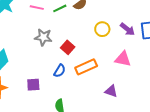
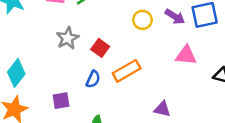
gray star: (43, 37) -> (68, 38), turned -30
pink triangle: (123, 59) -> (186, 55), moved
purple triangle: (111, 91) -> (162, 109), moved

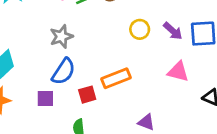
red square: (100, 48) -> (87, 95), moved, turned 30
blue semicircle: (93, 79) -> (64, 71), moved, size x1.5

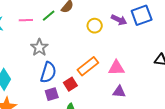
pink triangle: (178, 72) -> (116, 68), moved
purple square: (45, 98) -> (52, 94), moved

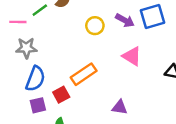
pink line: (26, 20) -> (18, 22), moved
gray star: (39, 47) -> (26, 48), turned 30
pink triangle: (116, 68) -> (132, 56), moved, turned 30

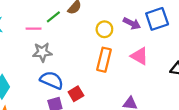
orange rectangle: (84, 74) -> (104, 60), moved, turned -40
blue semicircle: (35, 79) -> (52, 80), turned -85

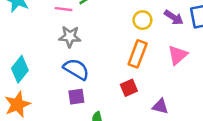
pink triangle: (140, 56) -> (178, 55), turned 42
red square: (76, 94) -> (129, 88), moved

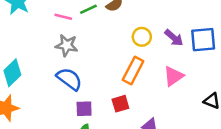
purple square: (76, 97) -> (84, 109), moved

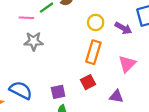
purple arrow: (174, 38) -> (123, 28), moved
pink triangle: (173, 76) -> (127, 64), moved
blue semicircle: (69, 79) -> (21, 90), moved

